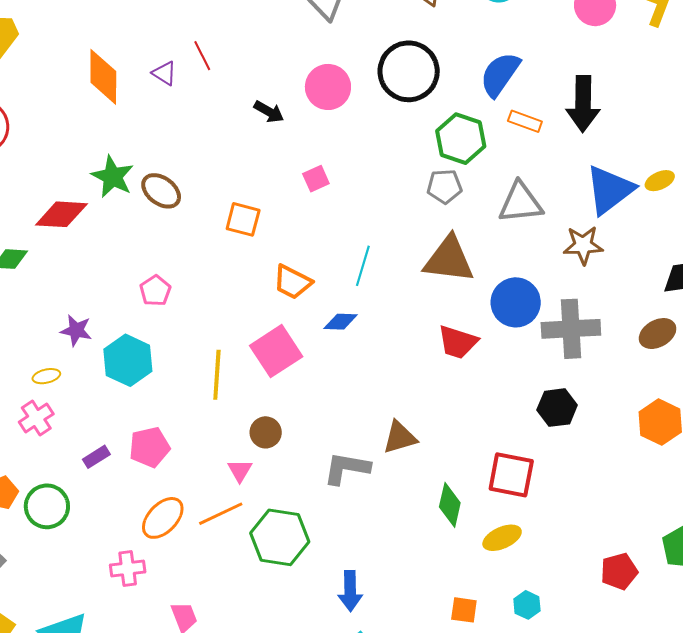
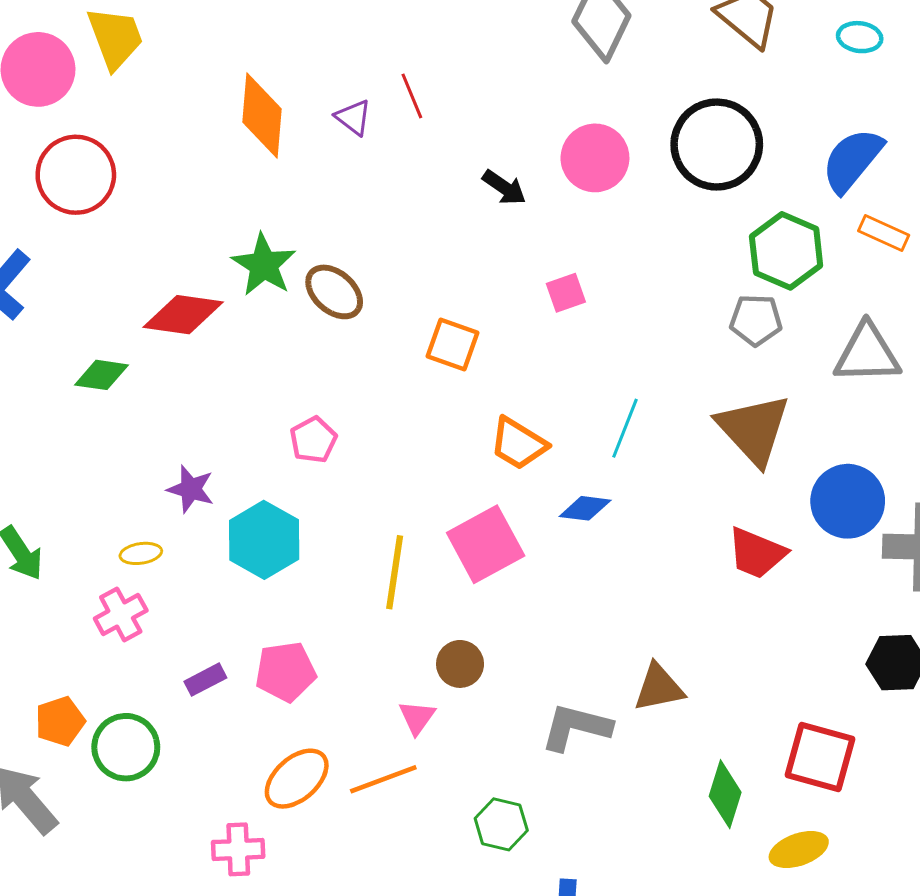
brown triangle: (449, 260) -> (754, 429), turned 36
green hexagon: (280, 537) -> (501, 824), moved, size x0.6

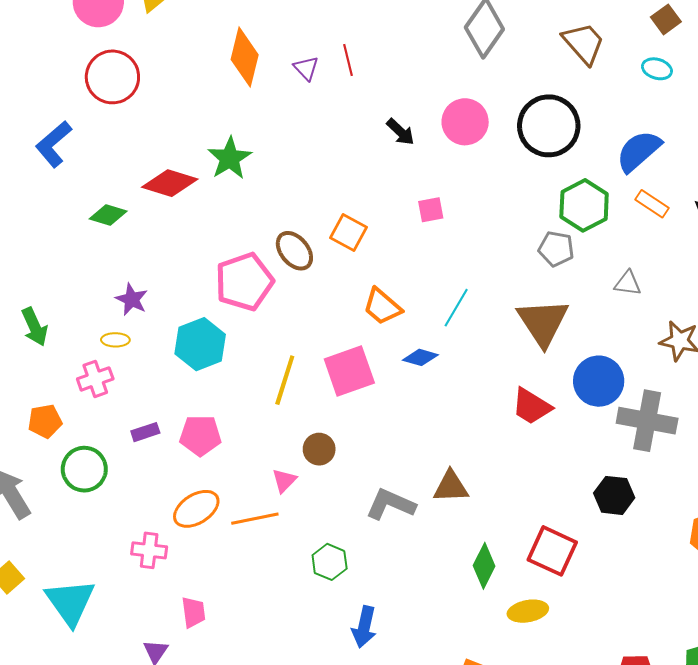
brown ellipse: (334, 292) -> (294, 251), moved
gray triangle: (867, 354) -> (628, 283), size x0.6
pink pentagon: (313, 440) -> (244, 282), size x1.8
purple star: (191, 489) -> (132, 299), moved
orange pentagon: (60, 721) -> (45, 421), moved

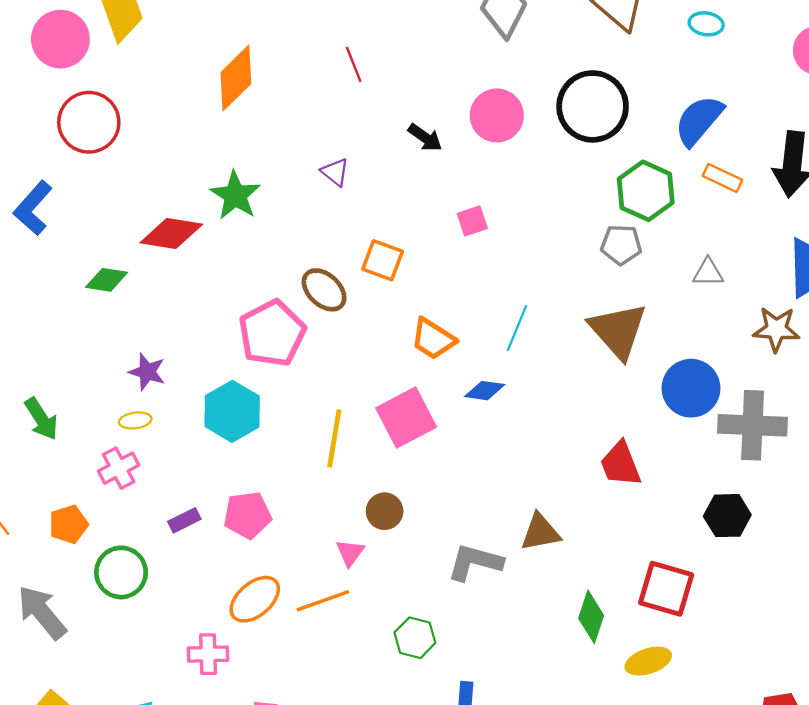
orange diamond: (245, 57) -> (236, 78), turned 40
purple triangle: (306, 68) -> (335, 172), moved
red trapezoid: (532, 406) -> (621, 464), moved, turned 45

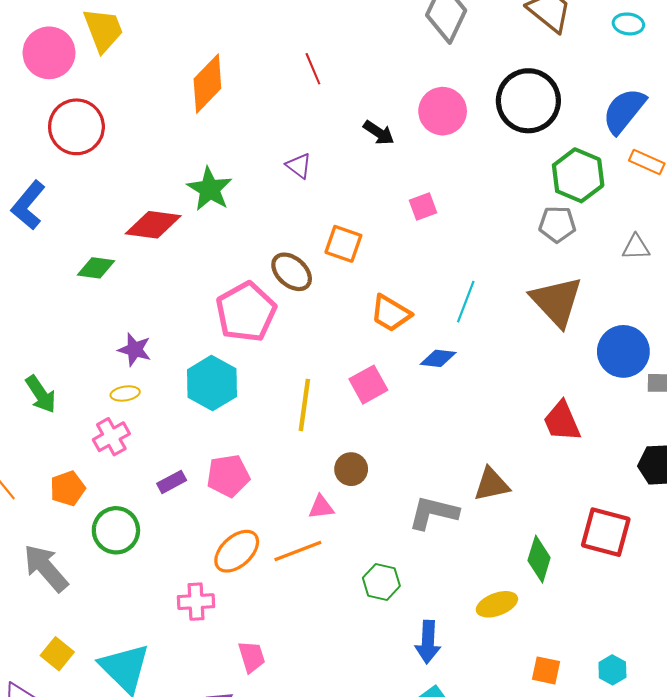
pink square: (406, 418) -> (368, 385), size x0.7
pink triangle: (350, 553) -> (321, 507), turned 48
yellow ellipse: (648, 661) -> (497, 604), moved

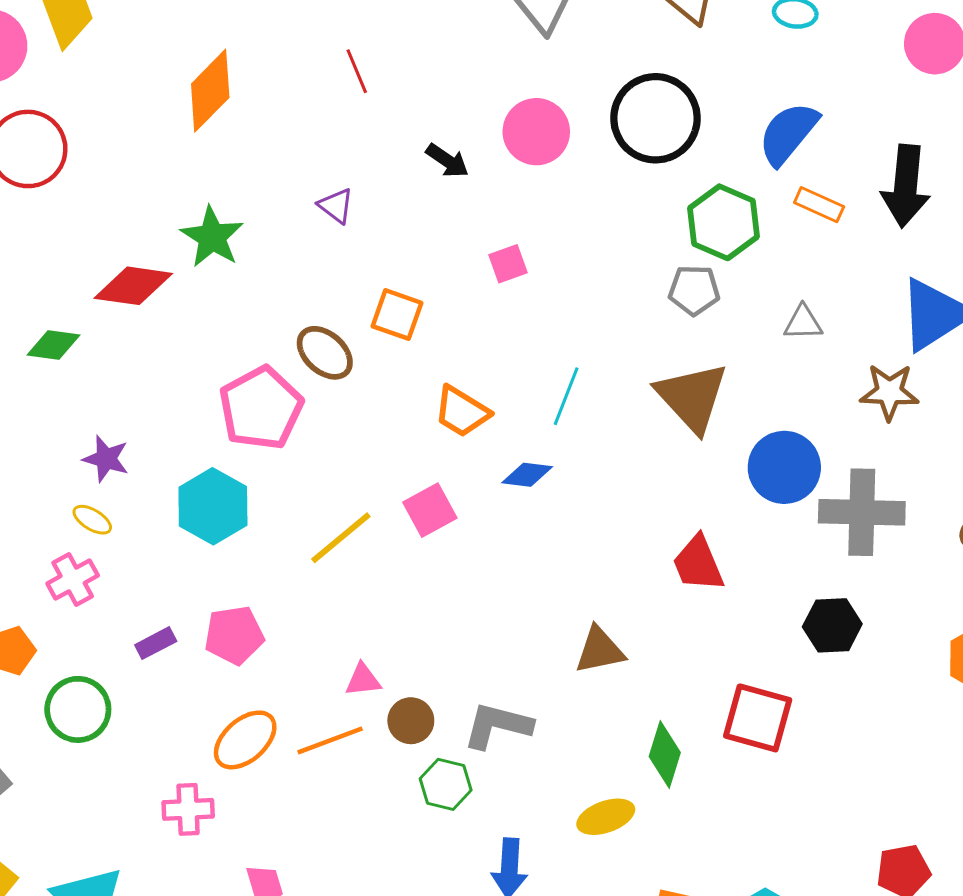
yellow ellipse: (125, 393) -> (92, 520), turned 40
yellow line: (304, 405) -> (341, 538), turned 42
brown circle: (351, 469) -> (411, 721), moved
gray L-shape: (433, 513) -> (498, 725), moved

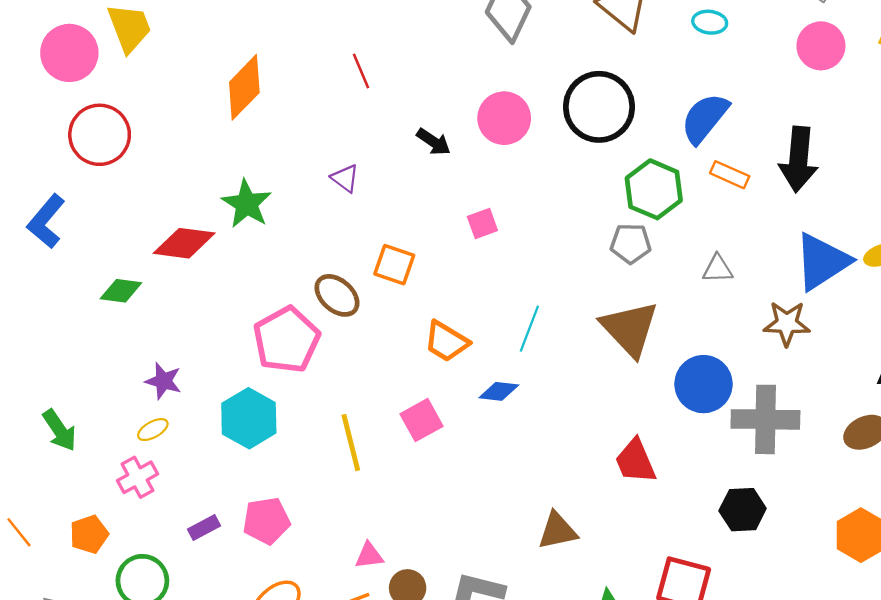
yellow ellipse: (92, 520) -> (153, 430), turned -60
yellow line: (341, 538) -> (351, 443), turned -64

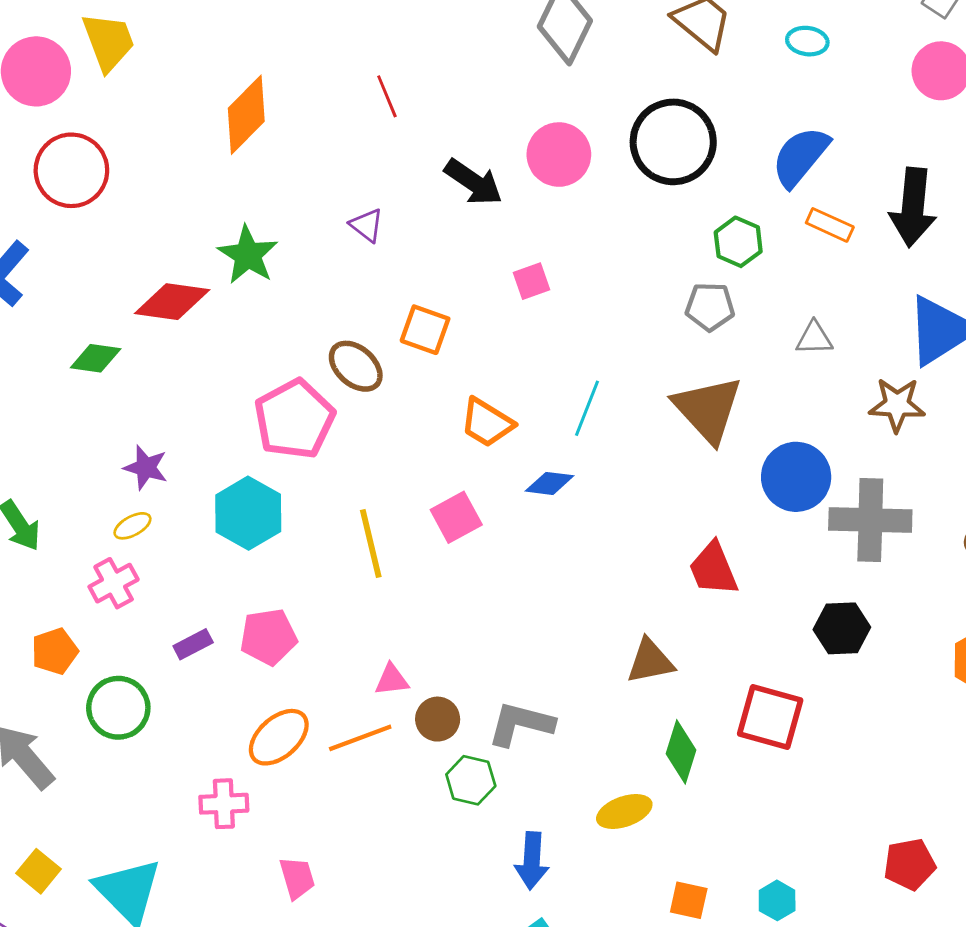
black arrow: (434, 142) -> (474, 182), size x1.4
green hexagon: (654, 189) -> (738, 242), size x0.7
brown triangle: (558, 531) -> (650, 661), moved

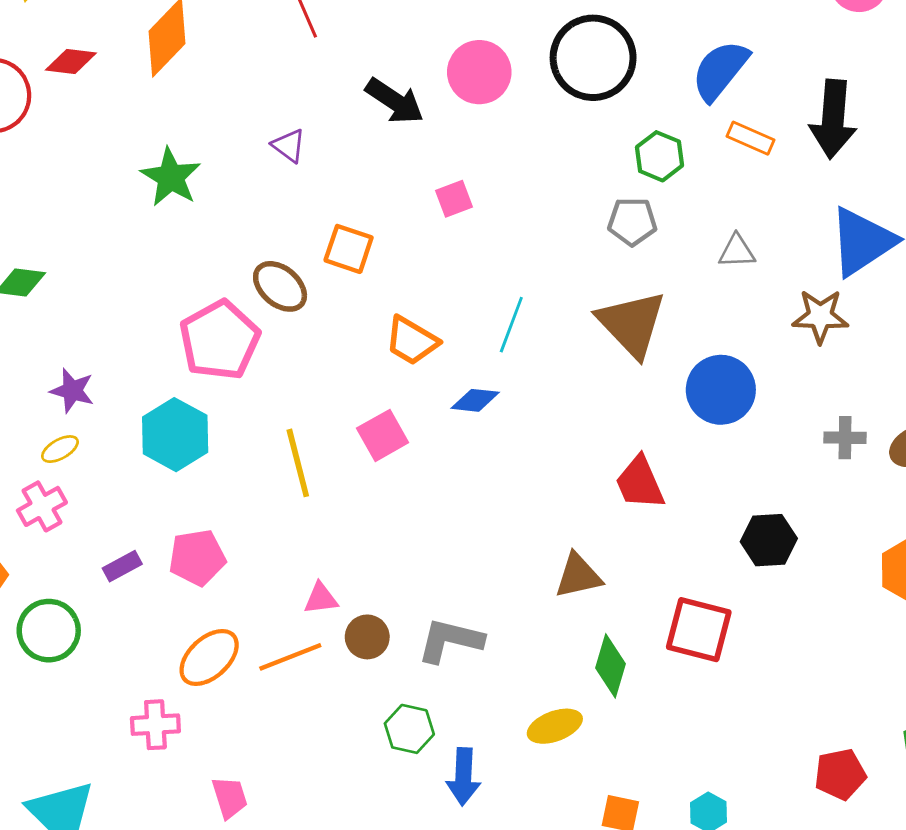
red diamond: (172, 302) -> (71, 62), moved, size x0.7
gray cross: (870, 520) -> (845, 438), moved, size x0.5
green hexagon: (471, 780) -> (409, 729), moved

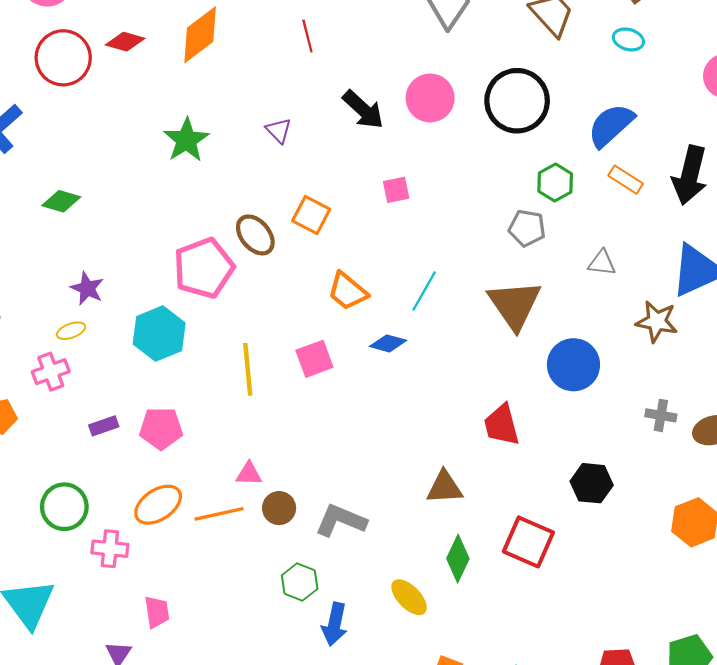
green circle: (49, 631) -> (64, 507), moved
yellow ellipse: (555, 726) -> (409, 597), turned 57

